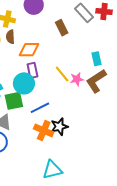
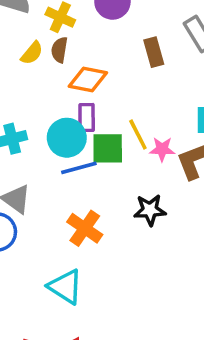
green square: (14, 101) -> (108, 148), moved
blue line: (40, 108) -> (79, 168), moved
black star: (59, 127) -> (150, 210), moved
cyan triangle: (52, 170) -> (65, 287), moved, turned 35

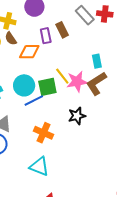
brown semicircle: (59, 50) -> (11, 39), turned -32
purple rectangle: (87, 118) -> (46, 36), moved
pink star: (162, 149) -> (77, 82), size x1.5

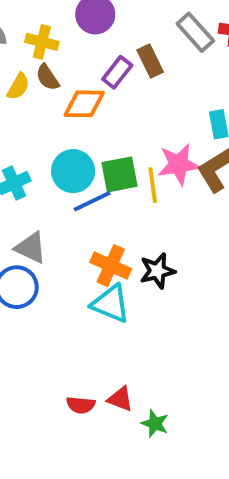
purple rectangle: (46, 36) -> (117, 72), turned 49
yellow line: (62, 76) -> (153, 185), moved, turned 30
black star: (77, 116) -> (157, 271), moved
cyan triangle: (39, 166) -> (111, 304), moved

